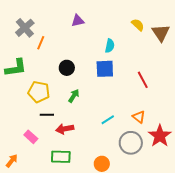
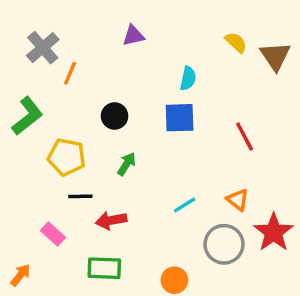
green L-shape: (16, 68) -> (27, 116), turned -30

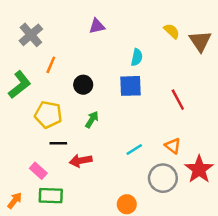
orange line: (70, 73) -> (51, 65), moved
green rectangle: (104, 268) -> (51, 196), moved

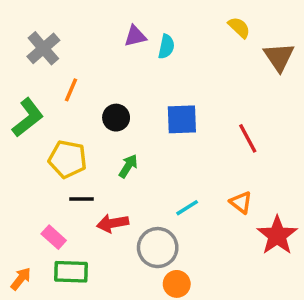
yellow semicircle: (172, 31) -> (239, 27), moved
cyan semicircle: (137, 57) -> (166, 47), moved
gray circle: (163, 178) -> (158, 248), moved

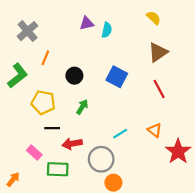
brown triangle: (279, 57) -> (158, 52), moved, turned 30
blue square: (182, 119) -> (117, 77), turned 30
green rectangle: (71, 272) -> (58, 169), moved

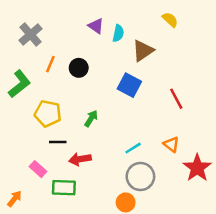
purple triangle: (87, 23) -> (96, 26), turned 48
brown triangle: (158, 52) -> (143, 51), moved
black circle: (74, 76) -> (79, 68), moved
gray circle: (101, 159) -> (140, 177), moved

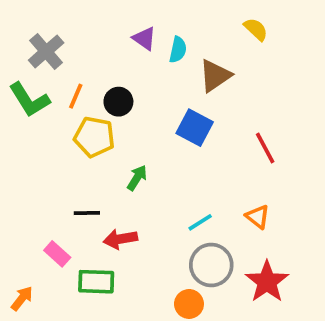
green L-shape: (19, 84) -> (29, 100), moved, turned 96
yellow pentagon: (48, 114) -> (94, 137), moved
red star: (197, 168) -> (267, 282), moved

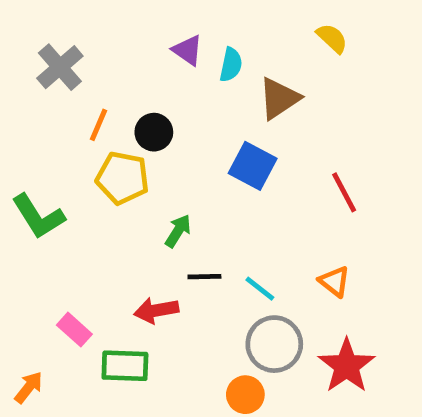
green L-shape: (29, 100) -> (38, 216), moved
black line: (87, 213) -> (204, 277), moved
cyan line: (200, 222) -> (260, 289), turned 70

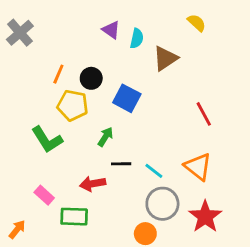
gray cross: (60, 67) -> (20, 33), moved
blue square: (253, 166) -> (127, 98), moved
green L-shape: (38, 216) -> (47, 140), moved
orange triangle: (334, 281) -> (198, 167), size x1.5

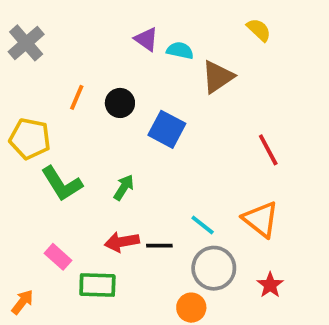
cyan semicircle: (137, 38) -> (180, 50), turned -90
yellow pentagon: (73, 105) -> (30, 139), moved
green arrow: (105, 137) -> (124, 187), moved
black line: (121, 164) -> (159, 246), moved
red star: (205, 217) -> (270, 285), size x0.6

